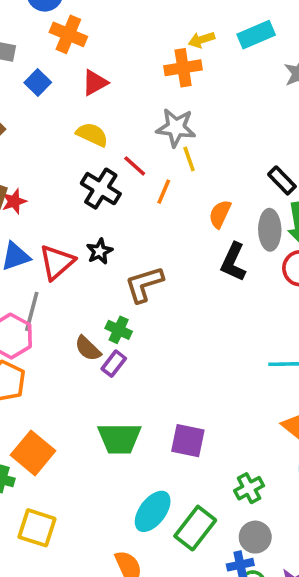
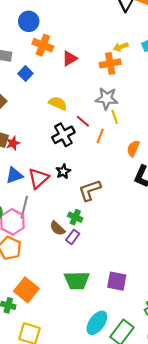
red triangle: (95, 83) -> (70, 59), moved
black cross: (101, 189) -> (63, 135), turned 30

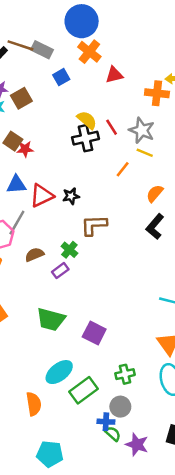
blue circle: (29, 21) -> (82, 21), size x1.4
yellow line: (115, 117) -> (145, 153), turned -64
red line: (83, 121) -> (112, 127), moved
black cross: (63, 135) -> (86, 138), moved
brown semicircle: (57, 228) -> (34, 255), moved, turned 98

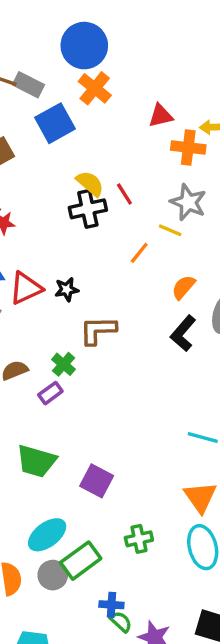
red triangle: (114, 75) -> (161, 116), moved
blue square: (61, 77) -> (55, 123), size x1.6
gray star: (142, 130) -> (188, 202), moved
gray circle: (120, 407) -> (53, 575), moved

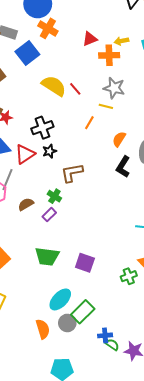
yellow semicircle: (90, 183) -> (54, 86), size x1.4
black cross: (88, 209) -> (42, 128), moved
green cross: (139, 539) -> (129, 276), moved

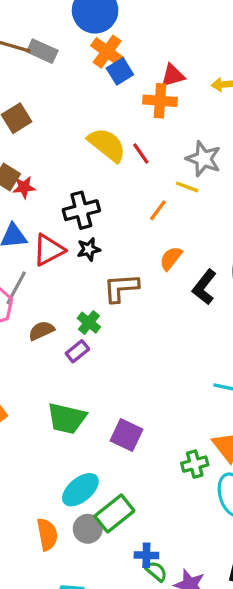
blue square: (27, 53) -> (120, 71), moved, size x0.7
orange cross: (109, 55) -> (160, 101), moved
orange semicircle: (119, 139) -> (171, 258), moved

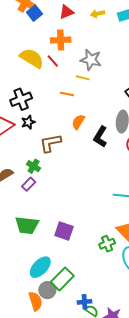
orange cross: (160, 101) -> (61, 40), moved
orange line: (158, 210) -> (67, 94), turned 72
orange semicircle: (47, 534) -> (35, 301), moved

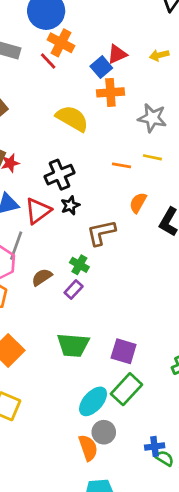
blue square: (34, 13) -> (101, 67), moved
red line: (53, 61) -> (48, 61), moved
yellow line: (83, 78) -> (152, 157), moved
green rectangle: (62, 279) -> (126, 389), moved

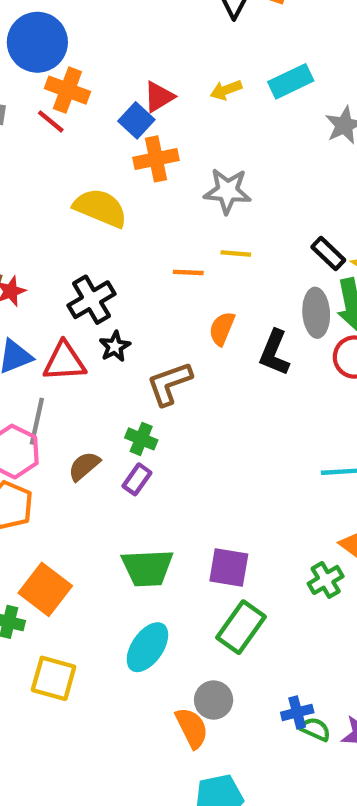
red triangle: (38, 211) -> (64, 361), turned 40
cyan ellipse: (93, 401) -> (147, 647), moved

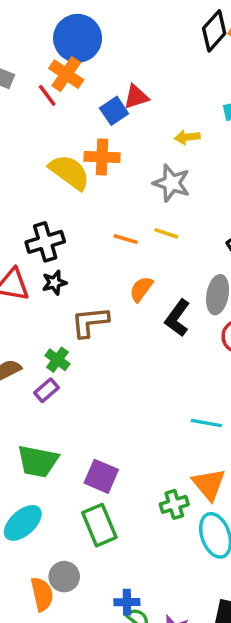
blue circle: (37, 42) -> (78, 38), moved
yellow arrow: (226, 90) -> (187, 137), moved
orange cross: (156, 159) -> (102, 157), moved
green rectangle: (241, 627) -> (99, 525), turned -72

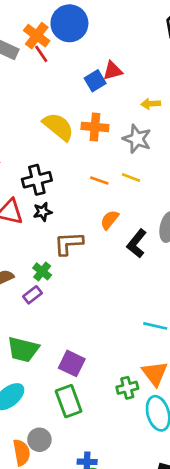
orange cross: (66, 74) -> (37, 36), moved
red line: (47, 95) -> (41, 54), moved
orange cross: (102, 157) -> (95, 127), moved

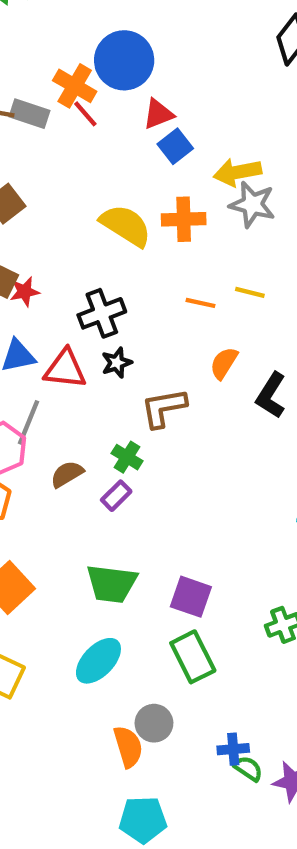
red triangle: (113, 71) -> (158, 114), moved
yellow arrow: (151, 104) -> (237, 172), moved, size x1.5
gray star: (137, 139) -> (252, 204), moved

